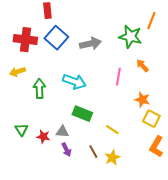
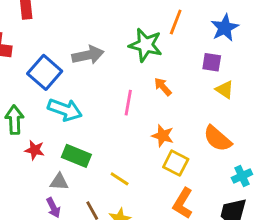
blue square: (56, 38) -> (45, 72), moved
gray triangle: (62, 132) -> (59, 182), moved
red star: (43, 137) -> (35, 150), moved

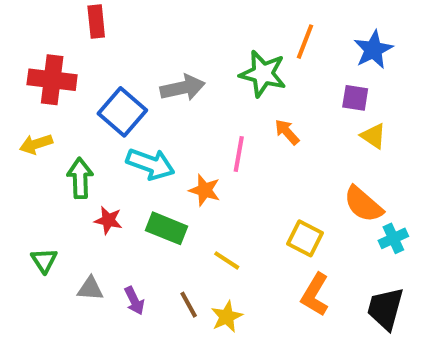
orange star: (163, 136) -> (205, 190), moved
cyan cross: (242, 176) -> (393, 238), moved
gray triangle: (59, 182) -> (90, 289), moved

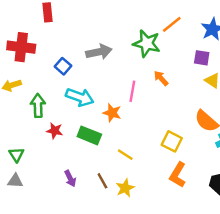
orange line: (305, 42) -> (172, 24), turned 30
blue square: (122, 112) -> (63, 66), size x0.6
gray triangle: (90, 289) -> (15, 181), moved

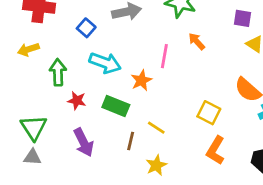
orange star: (112, 113) -> (141, 80), turned 30
green triangle: (16, 155) -> (34, 128), size x1.5
purple arrow: (70, 178) -> (84, 142), moved, size x1.5
brown line: (102, 181) -> (131, 141), moved, turned 42

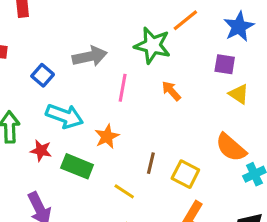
pink line: (164, 56) -> (123, 88), moved
red star: (77, 101) -> (41, 151), moved
brown line: (131, 141) -> (151, 163), moved

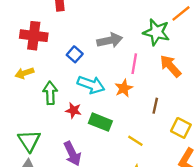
orange arrow: (171, 91) -> (170, 66), size x1.5
orange star: (107, 136) -> (124, 88), moved
brown line: (151, 163) -> (155, 106), moved

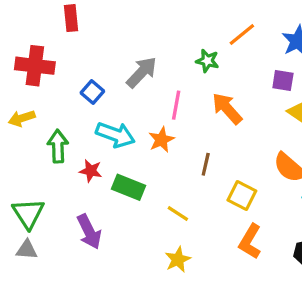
green star: (156, 32) -> (207, 61), size x0.6
gray arrow: (110, 40) -> (142, 72), turned -35

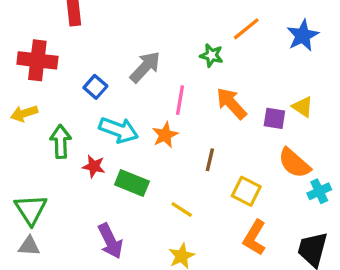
purple square: (283, 80) -> (274, 118), moved
purple arrow: (89, 232) -> (110, 241), moved

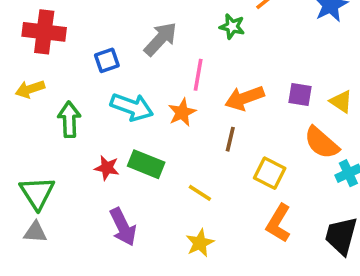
blue square: (95, 87) -> (107, 60), turned 30
orange arrow: (231, 103) -> (245, 98), moved, turned -68
yellow triangle: (303, 107) -> (341, 102), moved
red star: (94, 166) -> (107, 168), moved

